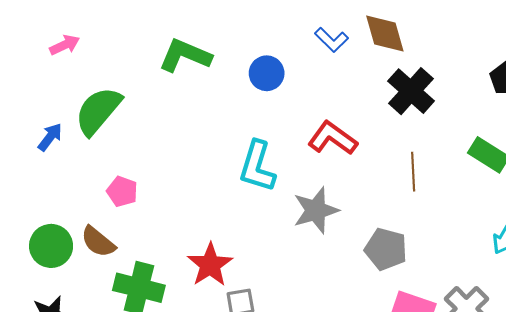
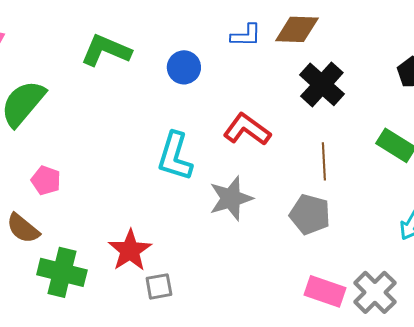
brown diamond: (385, 33) -> (297, 29), turned -72
blue L-shape: (331, 40) -> (246, 35), turned -44
gray pentagon: (386, 249) -> (310, 214), moved

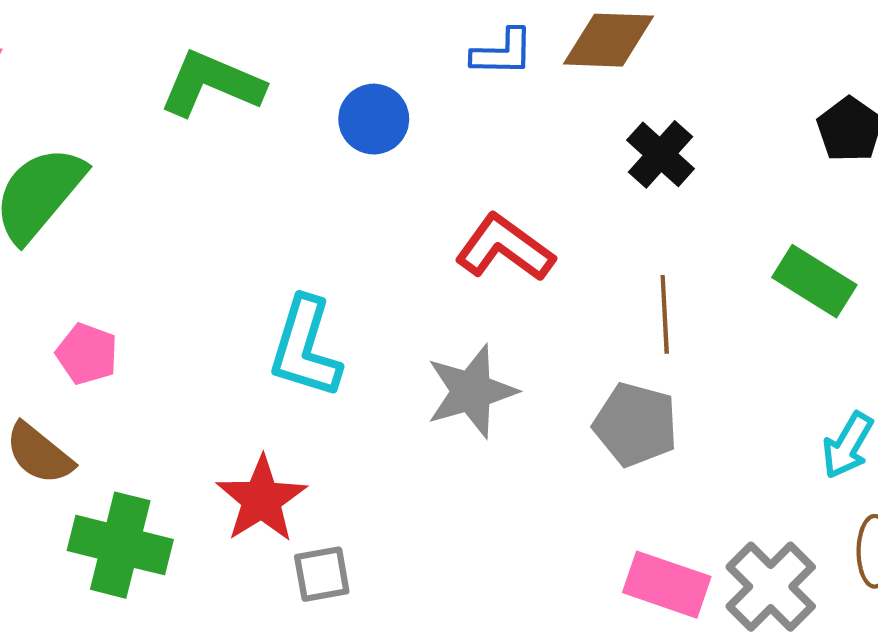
black cross: (322, 84) -> (661, 154), size x0.7
cyan L-shape: (175, 156) -> (305, 348), moved

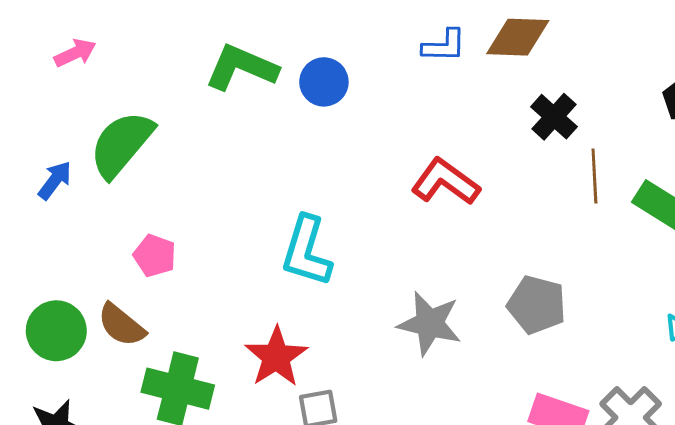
blue circle: (374, 119) -> (324, 82), moved
brown line: (665, 314) -> (594, 176), moved
gray star: (471, 391) -> (430, 324), moved, turned 30

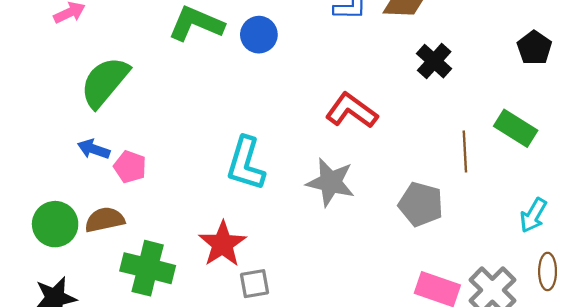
brown line: (594, 176) -> (465, 151), moved
blue arrow: (55, 180) -> (94, 149), moved, turned -108
gray star: (430, 324) -> (331, 182), moved
brown semicircle: (121, 325) -> (105, 220), turned 129

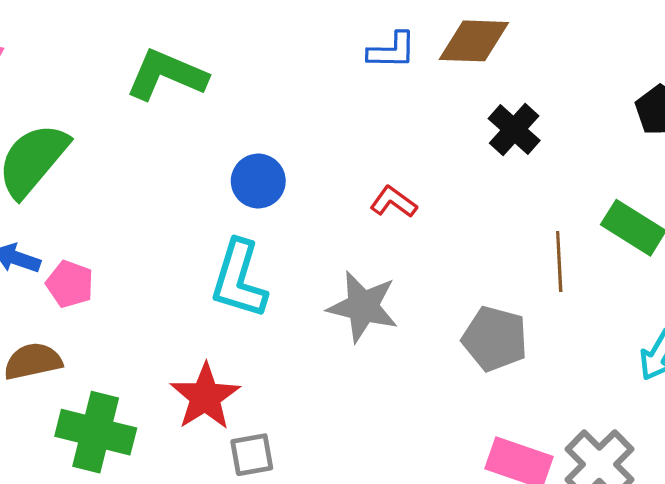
blue circle: (259, 35) -> (258, 181), moved
red L-shape: (351, 111) -> (393, 202), size x0.6

